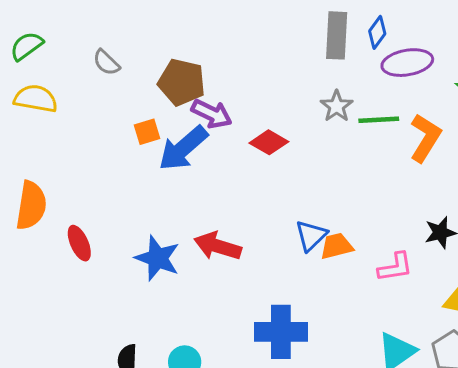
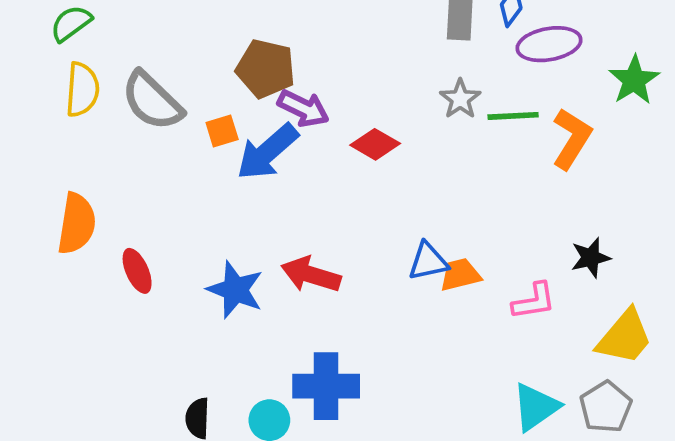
gray semicircle: (106, 63) -> (152, 101), moved, size x1.8
yellow semicircle: (36, 99) -> (82, 89), turned 84
blue triangle: (311, 236) -> (428, 261), turned 32
blue cross: (281, 332) -> (326, 386), moved

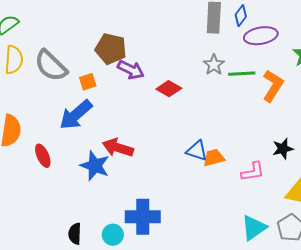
blue arrow: (267, 152) -> (76, 115), moved
blue triangle: (428, 261) -> (197, 151), turned 30
red arrow: (311, 275) -> (118, 148), moved

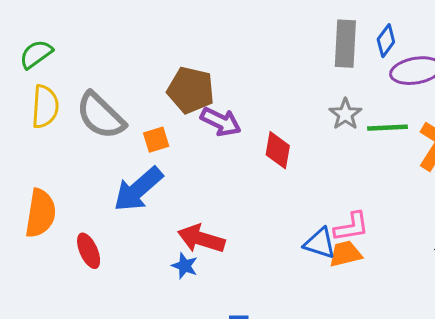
red diamond: (169, 89) -> (278, 150), turned 70
blue star: (95, 166) -> (185, 266), moved, size x0.6
pink L-shape: (253, 172) -> (351, 227), moved

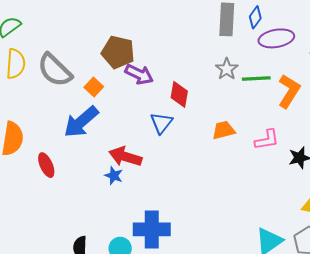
orange square: (156, 140) -> (94, 87), turned -30
pink L-shape: (351, 227) -> (267, 140), moved
blue triangle: (320, 243) -> (161, 123), moved, turned 50
orange trapezoid: (345, 254) -> (224, 130), moved

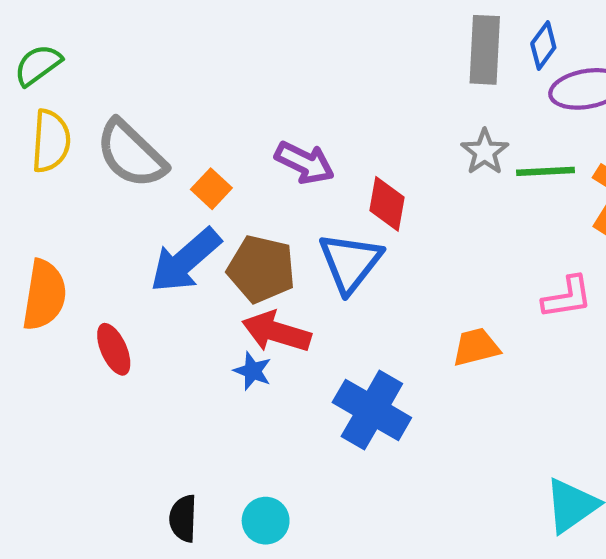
brown pentagon: (118, 52) -> (261, 269), moved
blue triangle: (161, 123) -> (350, 262), size x1.4
orange trapezoid: (224, 130) -> (476, 347), moved
blue cross: (152, 229) -> (372, 410), moved, turned 30

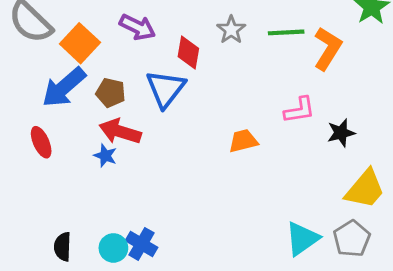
gray star: (485, 152) -> (231, 30), moved
orange square: (211, 189) -> (80, 43), size x1.6
brown pentagon: (261, 269) -> (111, 93), size x0.7
red ellipse: (114, 349) -> (41, 142), moved
blue cross: (372, 410) -> (142, 244), moved, size x0.7

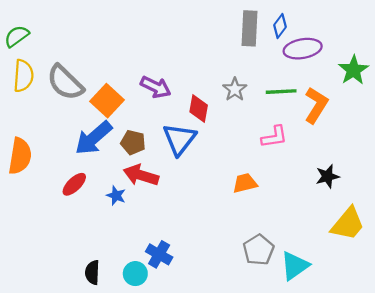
pink L-shape: (299, 110) -> (274, 137), moved
red ellipse: (41, 142) -> (74, 184), turned 70
blue star: (105, 156) -> (116, 196), moved
gray pentagon: (352, 239) -> (259, 250), moved
blue cross: (142, 244) -> (159, 254), moved

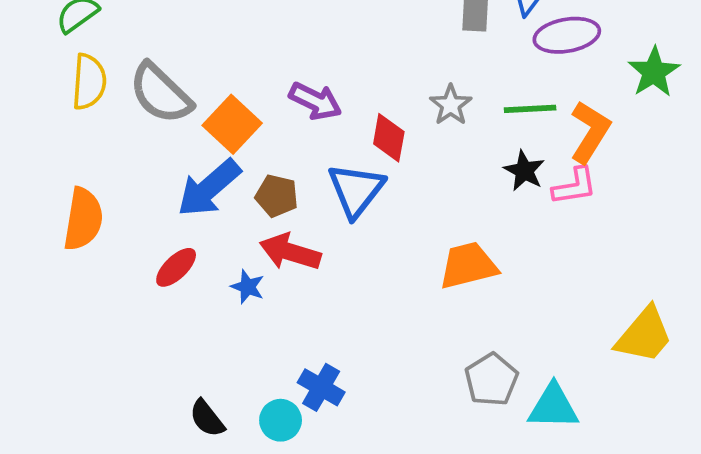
pink L-shape: (274, 137) -> (575, 186), moved
black star: (327, 176) -> (524, 171), moved, turned -30
orange trapezoid: (245, 183) -> (468, 265), size x1.4
cyan triangle: (295, 266) -> (553, 407), turned 36
black semicircle: (92, 272) -> (207, 418), turned -40

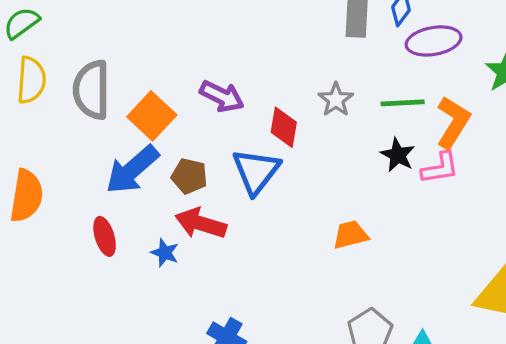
gray semicircle: (161, 93) -> (92, 90), turned 46
orange trapezoid: (468, 265) -> (350, 235), size x0.7
red ellipse: (176, 267) -> (105, 236), turned -63

